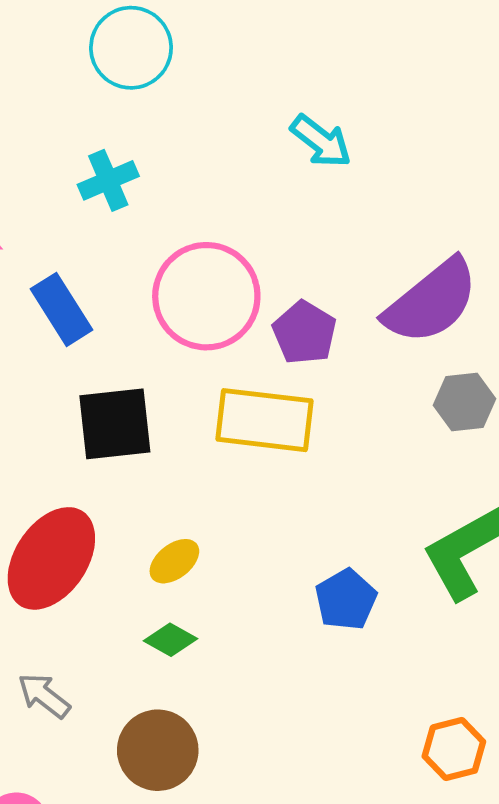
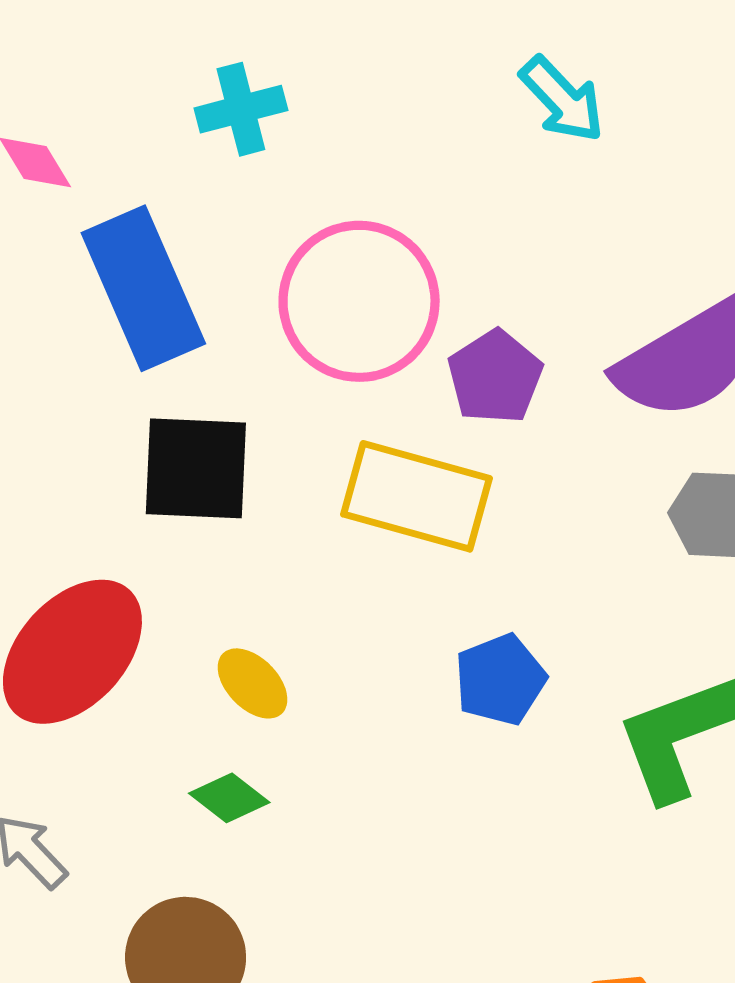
blue rectangle: (62, 309) -> (143, 288), size x1.5
yellow ellipse: (174, 561) -> (253, 683), turned 75
blue pentagon: (346, 600) -> (500, 680), moved

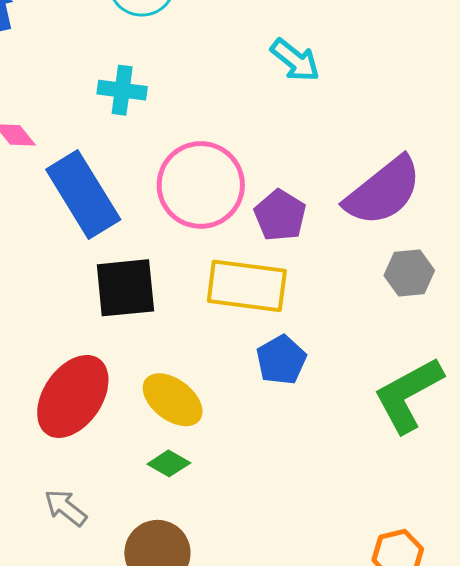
cyan cross: (241, 109) -> (122, 90), turned 30
blue pentagon: (500, 680) -> (281, 360), moved
yellow ellipse: (253, 683) -> (173, 400), size x1.5

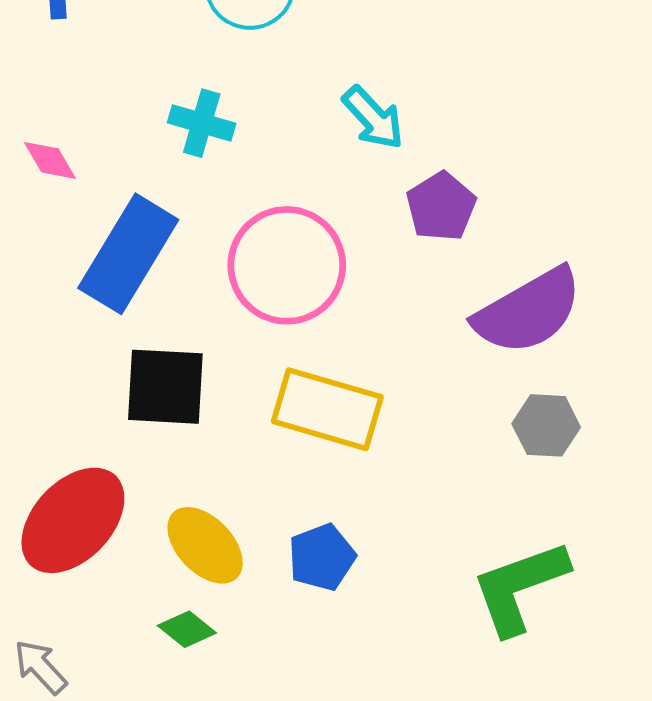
cyan arrow: (295, 60) -> (373, 118), moved
blue rectangle: (83, 194) -> (128, 254), turned 54
purple pentagon: (280, 215) -> (441, 207), moved
blue pentagon: (281, 360) -> (322, 557), moved

